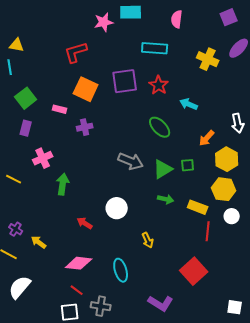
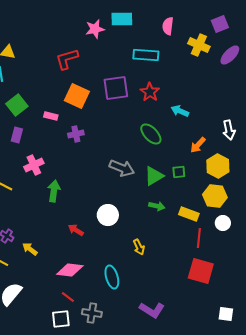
yellow cross: (208, 59) -> (199, 45), moved
red square: (194, 271) -> (201, 271), moved, turned -32

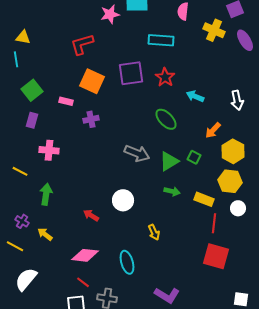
purple ellipse: (230, 55) -> (245, 40), turned -75
white arrow: (229, 130) -> (237, 100), moved
pink cross: (34, 165) -> (49, 150), turned 30
green square: (179, 172) -> (194, 157), turned 32
green arrow: (54, 191) -> (46, 194), moved

